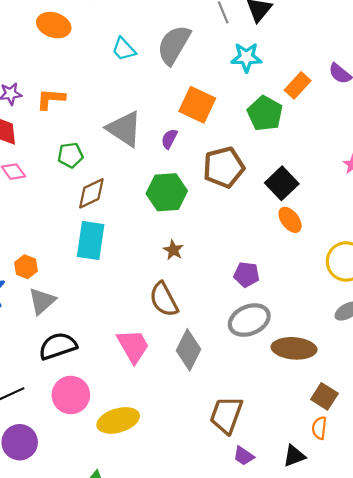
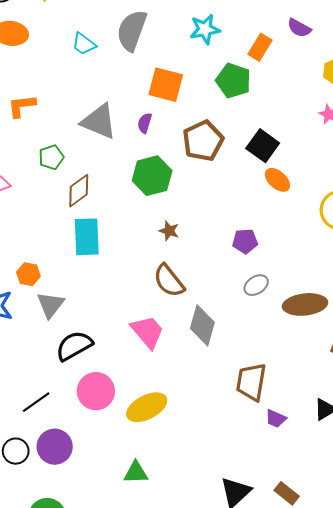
gray ellipse: (249, 320) -> (256, 285), size x0.6

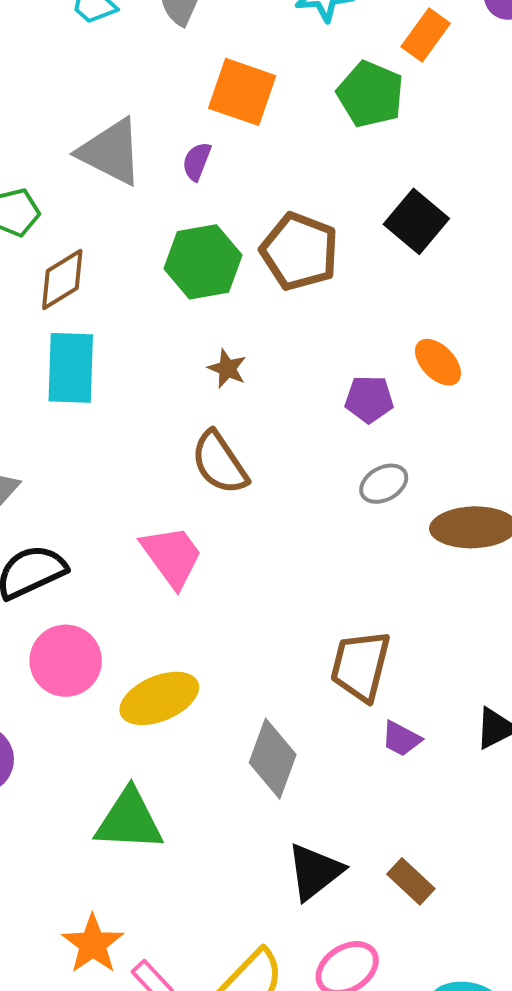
brown pentagon: (203, 141) -> (299, 251), moved, turned -30
orange ellipse: (277, 180) -> (438, 362), moved
gray diamond: (202, 325) -> (273, 759), moved
green triangle: (136, 473) -> (129, 820), size x1.5

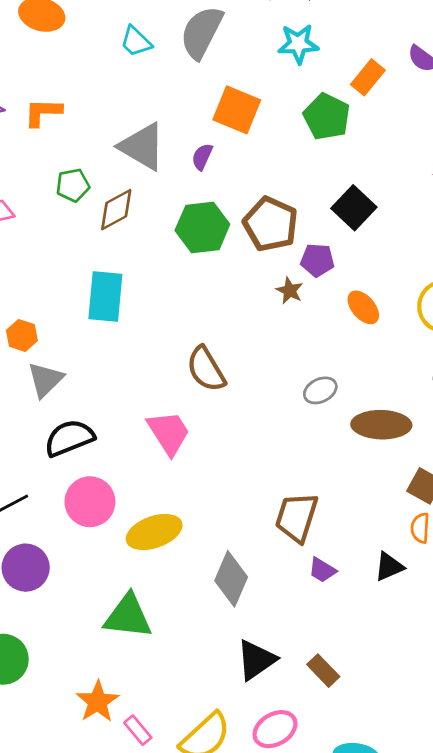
brown diamond: (62, 279) -> (116, 210), moved
brown star: (227, 369) -> (290, 291), moved
purple pentagon: (369, 399) -> (317, 260), moved

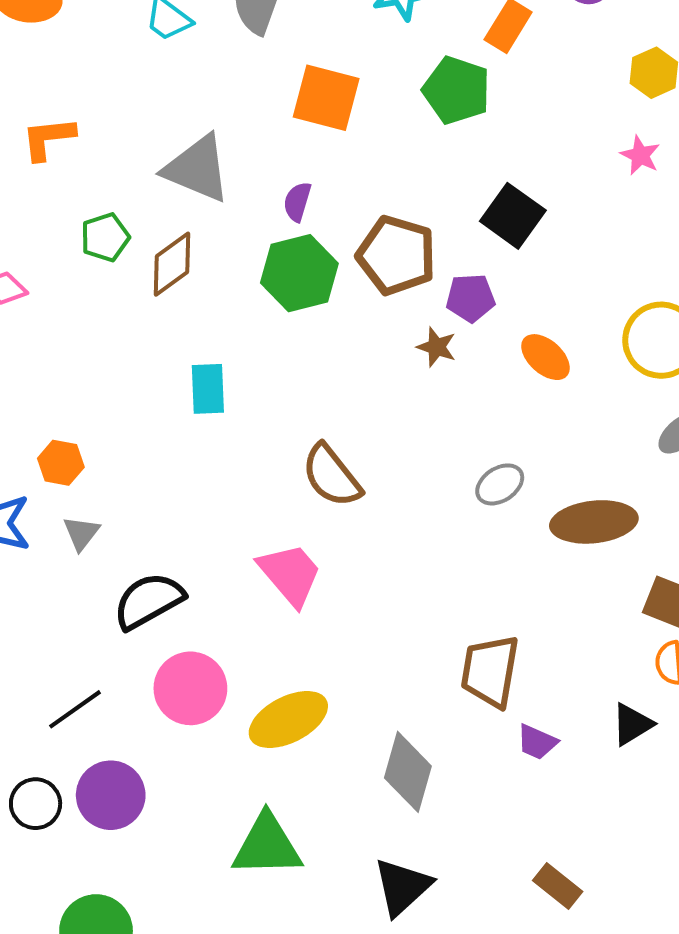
purple semicircle: (202, 157) -> (297, 202), moved
cyan rectangle: (105, 296) -> (208, 389), moved, size x0.7
gray triangle: (45, 380) -> (81, 533), moved, size x0.7
black triangle: (256, 660) -> (402, 887), moved

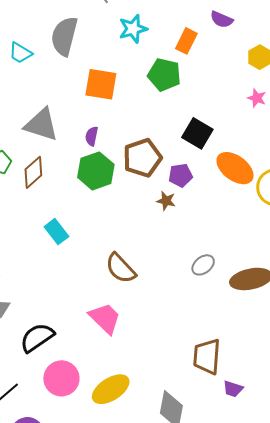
brown pentagon: (397, 255) -> (142, 158), turned -30
orange ellipse: (546, 357) -> (235, 168), moved, size x1.5
cyan rectangle: (208, 389) -> (56, 232), turned -30

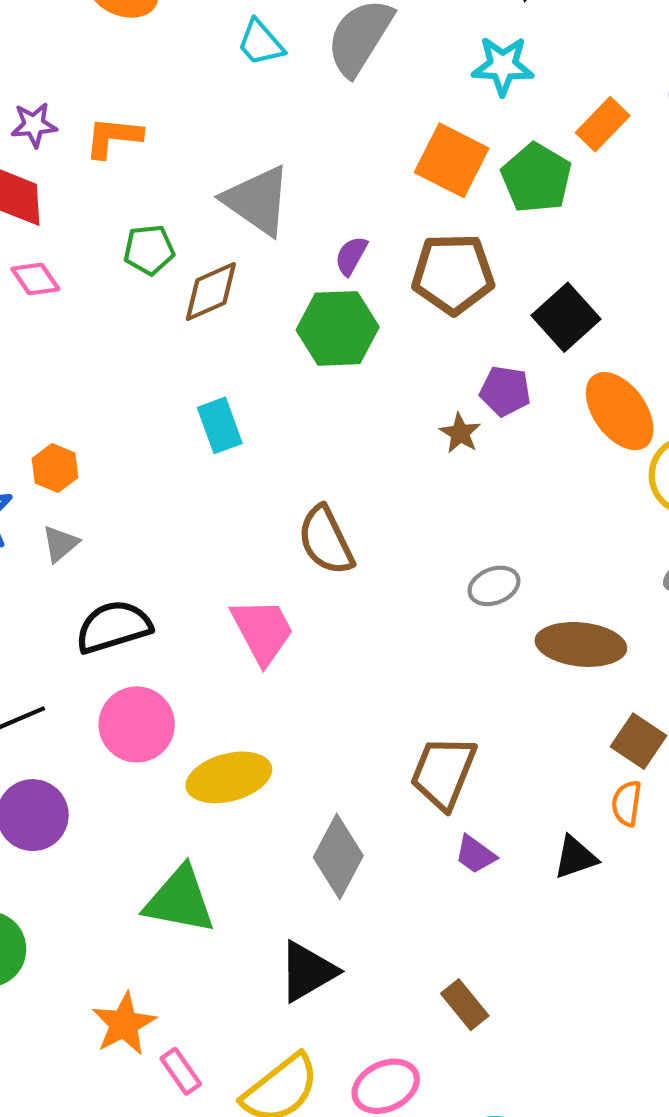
orange square: (101, 84) -> (452, 160), moved
brown pentagon: (142, 158) -> (453, 274), moved

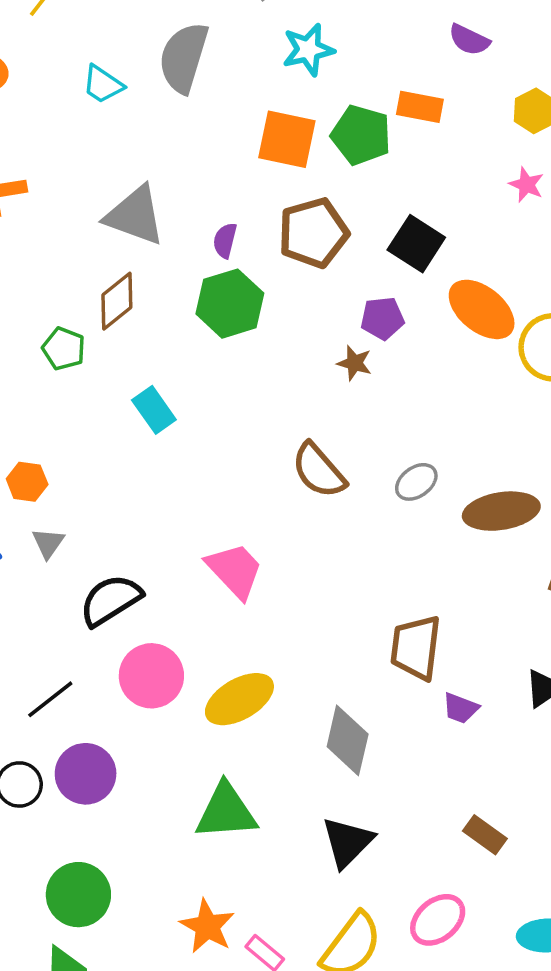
orange rectangle: (603, 124) -> (420, 107), moved, turned 72
green pentagon: (149, 250) -> (64, 349), moved, turned -30
brown semicircle: (326, 540) -> (319, 471), moved

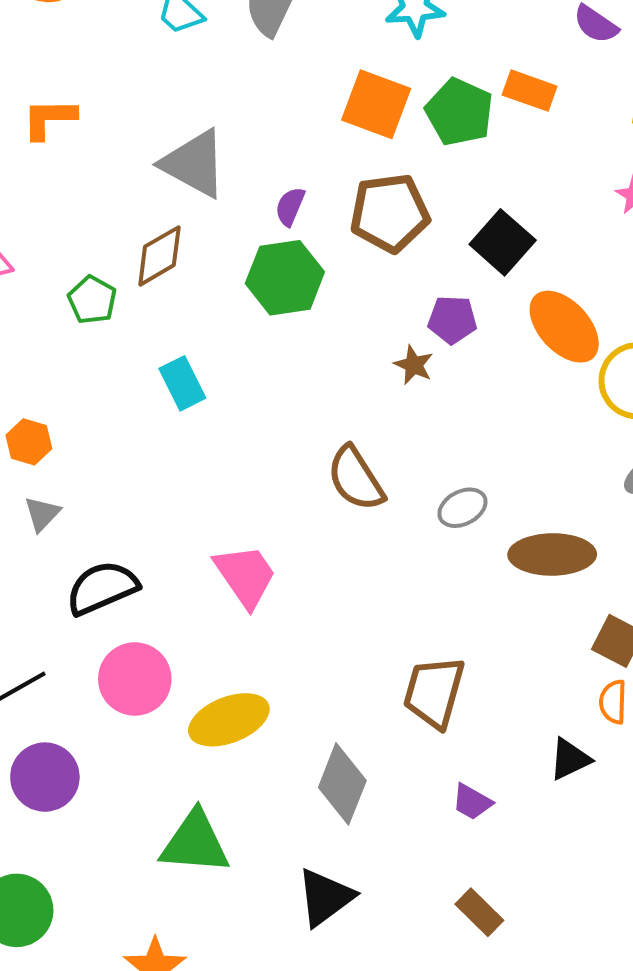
purple trapezoid: (461, 708) -> (472, 802), moved

